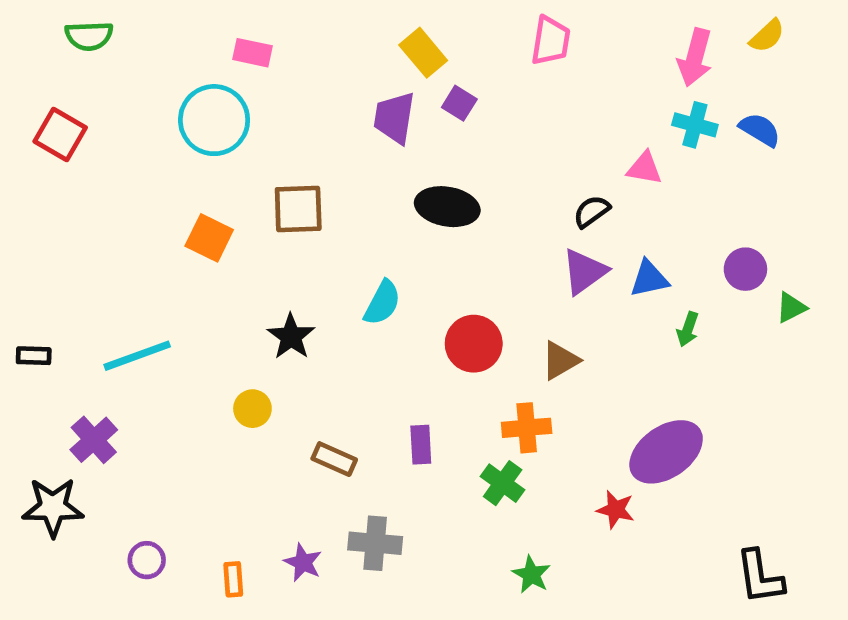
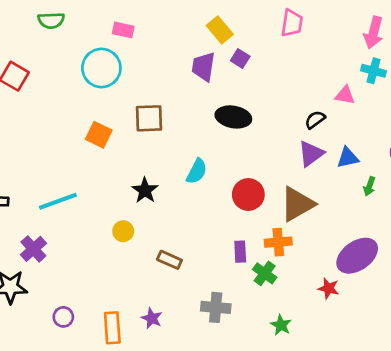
green semicircle: (89, 36) -> (51, 20), moved
brown triangle: (560, 360) -> (297, 204), size x1.6
purple rectangle: (421, 445) -> (240, 252), moved
gray cross: (375, 543) -> (216, 307), moved
orange rectangle: (233, 579) -> (112, 328), size x1.6

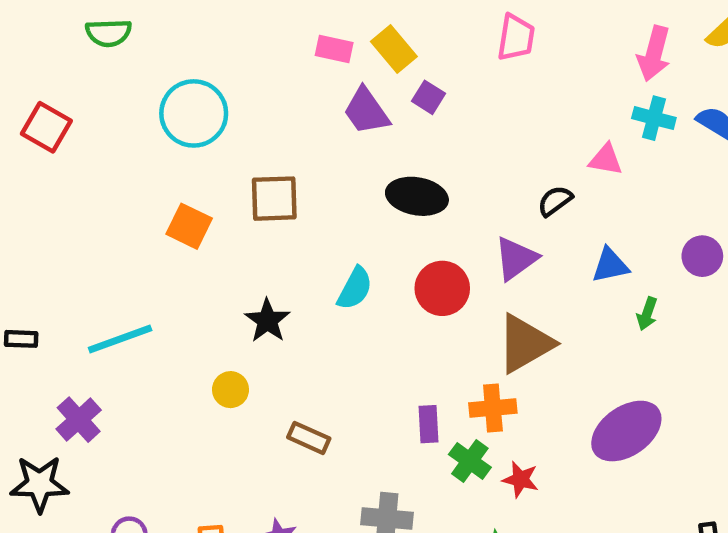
pink rectangle: (123, 30) -> (334, 49), moved
purple trapezoid: (203, 67) -> (366, 111), turned -44
purple triangle: (311, 154) -> (516, 258), moved
red circle: (248, 195) -> (442, 288), moved
red star: (329, 288) -> (521, 479), moved

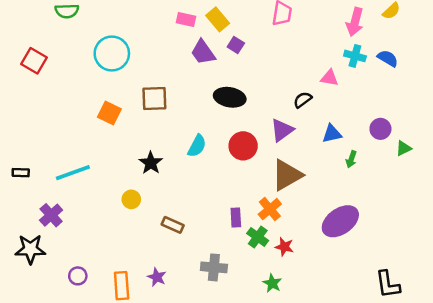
orange cross: (493, 408) -> (270, 209), turned -35

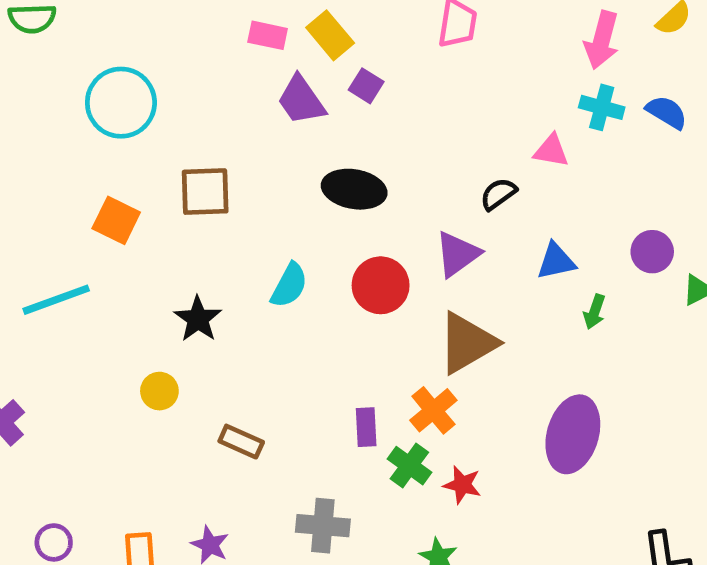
cyan line: (73, 173) -> (56, 300), moved
purple ellipse: (340, 221) -> (573, 434), turned -39

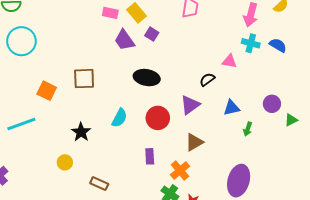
cyan circle: (121, 103) -> (21, 41), moved
brown triangle: (467, 343) -> (194, 142), size x0.7
purple rectangle: (366, 427) -> (150, 156), moved

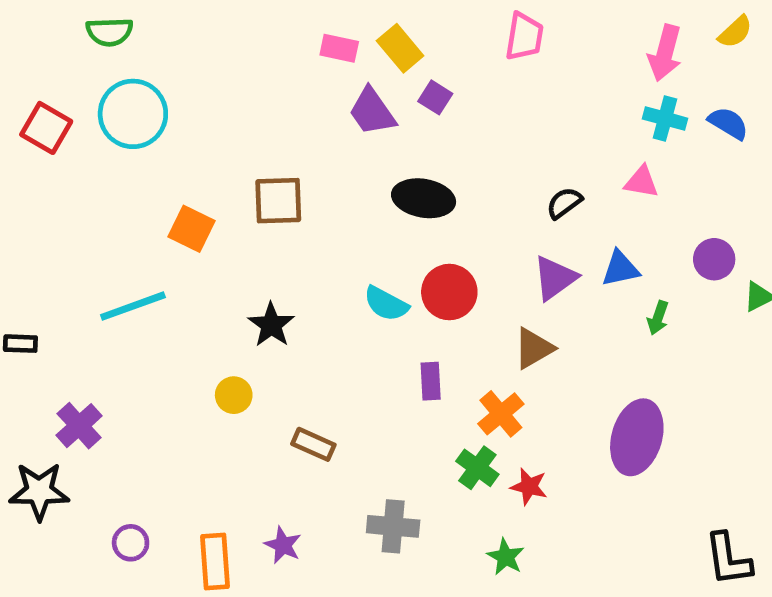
pink triangle: (229, 61) -> (642, 182), moved
purple triangle: (190, 105) -> (555, 278), moved
cyan semicircle: (119, 118) -> (386, 304), moved, turned 90

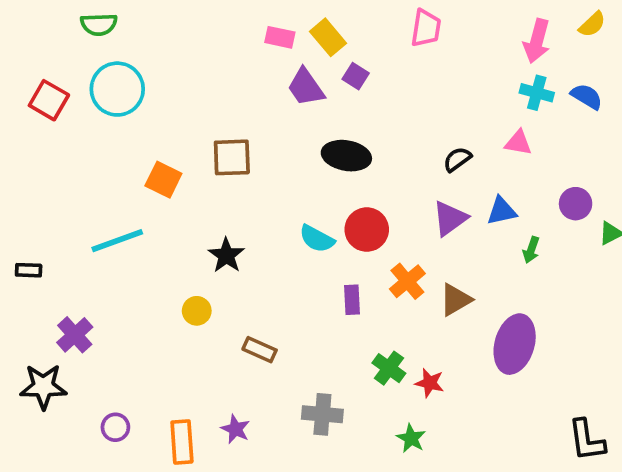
brown triangle: (534, 348) -> (455, 300), moved
orange cross: (501, 414) -> (407, 281), moved

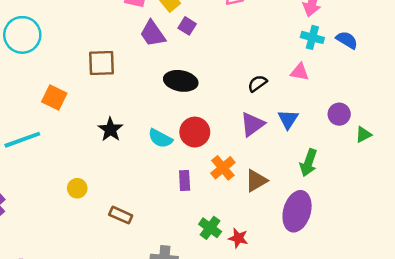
brown square: (232, 157) -> (101, 63), moved
blue triangle: (502, 211) -> (288, 119), turned -45
green arrow: (531, 250) -> (309, 163), moved, size x1.5
black star: (226, 255) -> (110, 129), moved

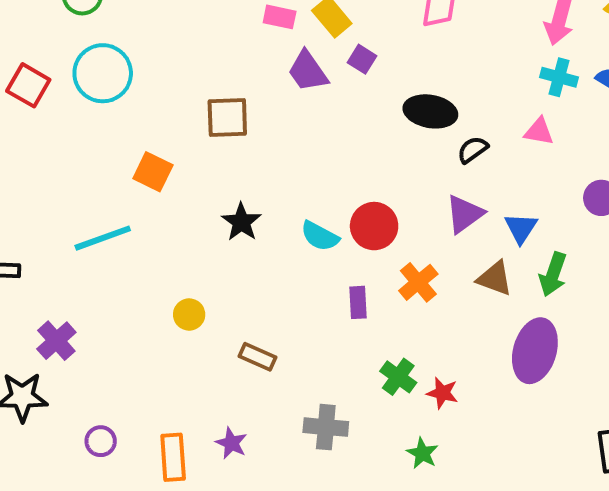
black ellipse: (181, 81) -> (430, 111), moved
blue triangle: (288, 119) -> (521, 228), moved
brown triangle: (256, 181) -> (495, 278), moved, turned 50

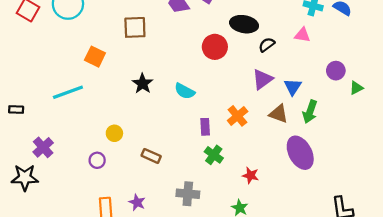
red circle: (374, 226) -> (215, 47), moved
purple ellipse: (535, 351) -> (300, 153), turned -44
green cross: (398, 377) -> (214, 155), moved
purple circle: (101, 441) -> (97, 160), moved

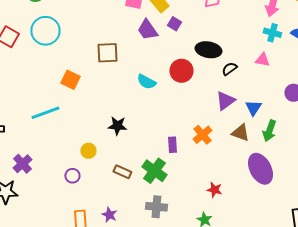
black star: (142, 84) -> (117, 126), moved, turned -30
cyan semicircle: (185, 91) -> (146, 82), moved
green cross: (214, 155) -> (154, 171), moved, size x1.4

